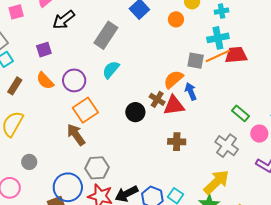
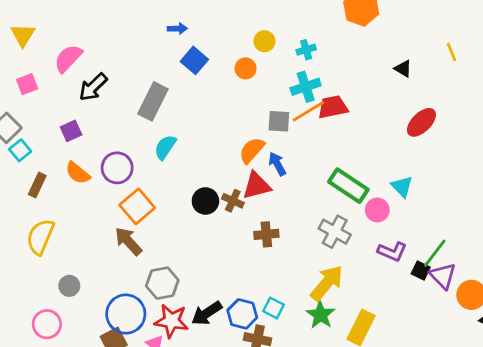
brown cross: (157, 99) -> (233, 201), moved
green rectangle: (240, 113) -> (348, 186), size x1.6

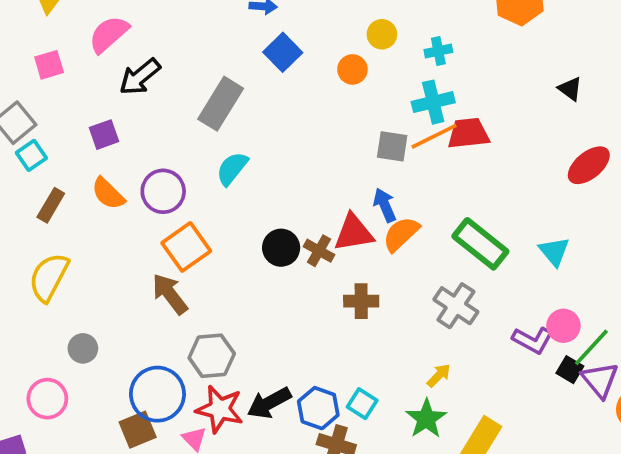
orange semicircle: (252, 150) -> (401, 234), moved
pink circle: (377, 210) -> (563, 326), moved
yellow arrow: (327, 283) -> (439, 375), size x0.5

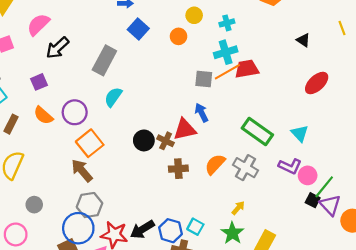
orange semicircle: (401, 234) -> (215, 164), moved
brown cross: (361, 301) -> (178, 169), moved
purple L-shape: (533, 340) -> (290, 166), moved
gray hexagon: (212, 356) -> (90, 205), moved

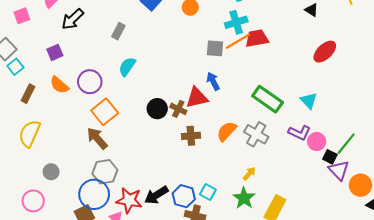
gray rectangle: (104, 60) -> (118, 31), size x0.6
green line: (324, 187) -> (346, 144), moved
black square: (313, 200) -> (330, 157), moved

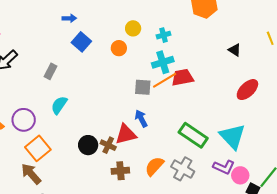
cyan triangle: (309, 101) -> (232, 136), size x1.6

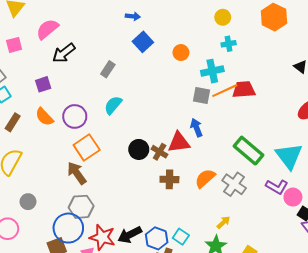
yellow circle: (133, 28) -> (223, 17), moved
cyan cross: (163, 62) -> (212, 71), moved

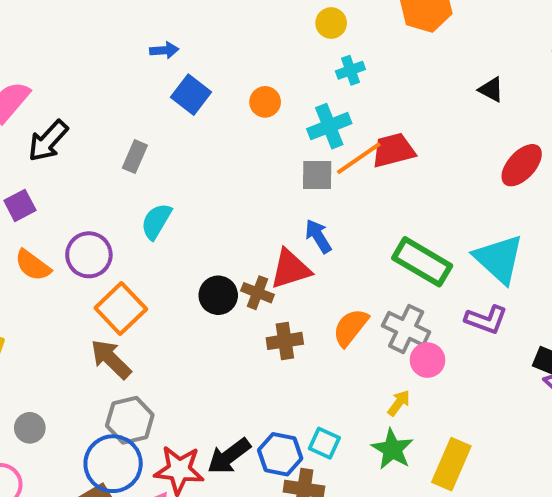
pink circle: (293, 197) -> (428, 360), moved

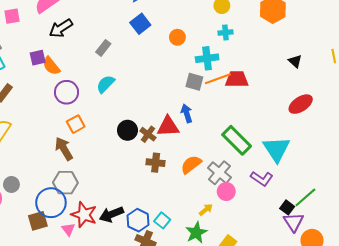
orange semicircle: (33, 265) -> (51, 66), moved
orange square: (121, 308) -> (76, 124), size x0.7
gray circle: (30, 428) -> (11, 184), moved

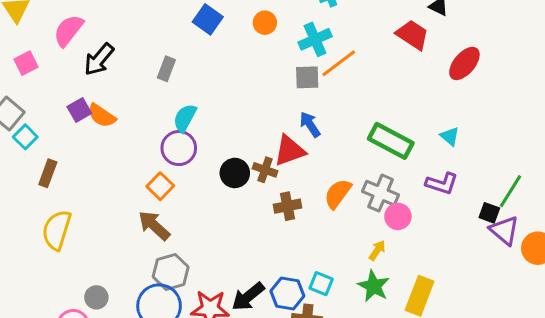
red trapezoid: (237, 79) -> (412, 35), moved, turned 50
purple circle: (67, 92) -> (179, 148), moved
cyan triangle: (276, 149) -> (450, 136), size x0.5

